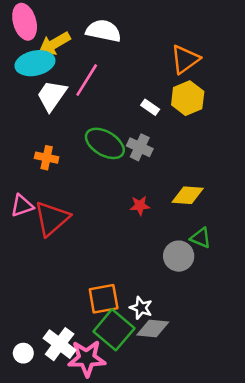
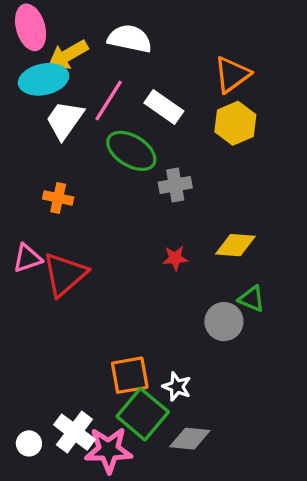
white rectangle: (150, 107) -> (164, 107), moved, size x1.6
green ellipse: (105, 143) -> (131, 151), moved
gray cross: (140, 147) -> (175, 185), turned -35
gray diamond: (153, 329) -> (190, 439), moved

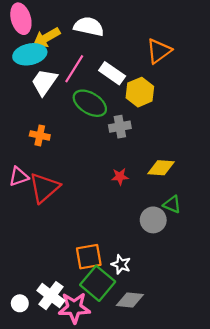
yellow hexagon: (235, 123) -> (140, 92), moved

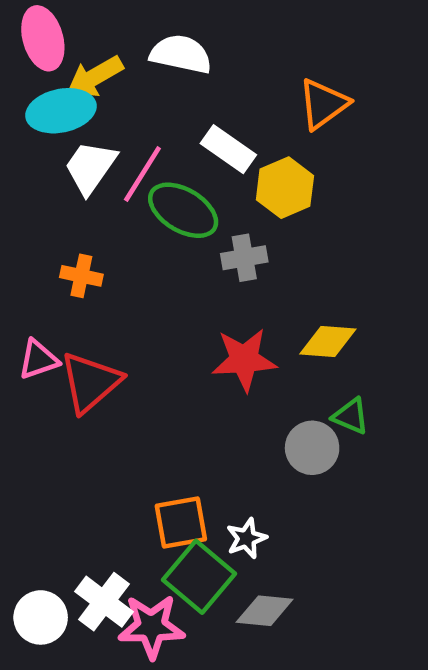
pink line: (74, 69) -> (142, 174), moved
red star: (120, 177) -> (244, 360), size x1.8
white star: (121, 264) -> (246, 538), turned 30
white circle: (20, 303) -> (41, 617), size x1.5

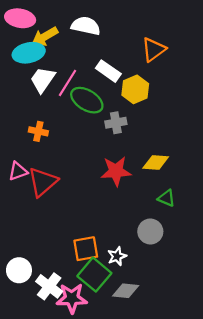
pink ellipse: (43, 38) -> (20, 18), turned -64
gray circle: (312, 448) -> (150, 231), moved
white circle: (41, 617) -> (19, 270), moved

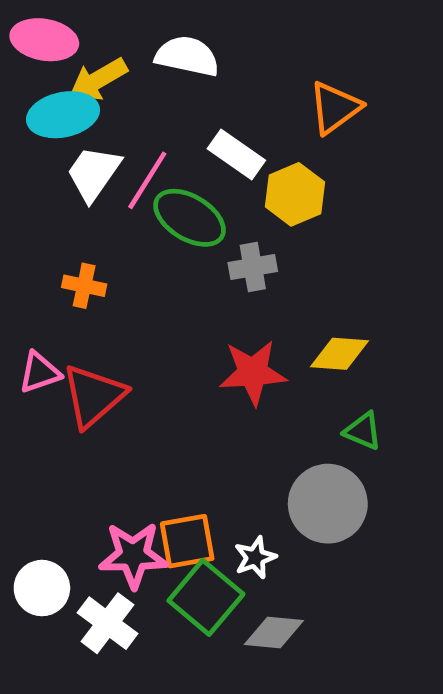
gray circle: (150, 231) -> (328, 504), size x1.4
pink star: (72, 298) -> (133, 555), moved

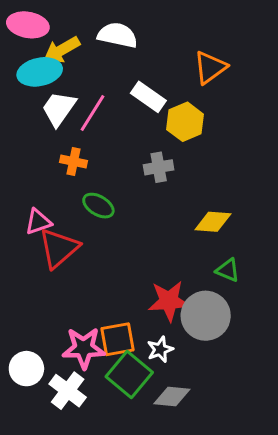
green ellipse: (190, 218) -> (98, 206), moved, size x0.7
orange cross: (84, 286) -> (73, 161), moved
pink triangle: (40, 372) -> (38, 222), moved
red star: (253, 372) -> (169, 301), moved

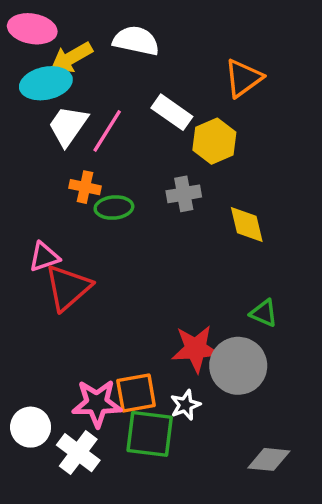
green ellipse: (98, 206) -> (114, 208), moved, turned -36
yellow diamond: (213, 222) -> (247, 225), moved, turned 72
green square: (129, 374) -> (150, 434), turned -33
gray diamond: (172, 396) -> (269, 459), moved

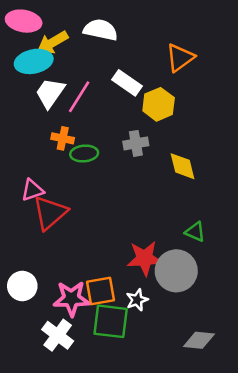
white circle: (31, 427) -> (22, 286), moved

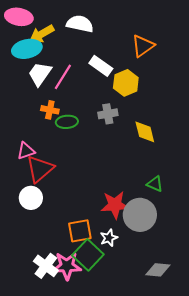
white circle: (22, 286) -> (31, 198), moved
pink star: (72, 299) -> (67, 266), moved
green square: (111, 321) -> (88, 255), turned 36

